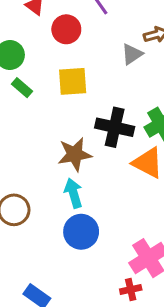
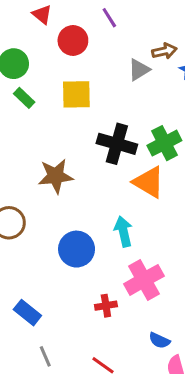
brown star: (75, 154) -> (56, 176), moved
cyan arrow: (73, 193) -> (123, 231), moved
red cross: (131, 289) -> (106, 306), moved

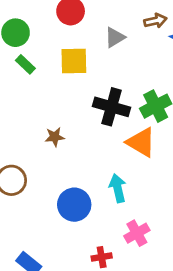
gray triangle: (139, 70) -> (115, 37), moved
brown star: (56, 176) -> (55, 137), size x0.6
pink cross: (144, 280) -> (137, 233), size x0.7

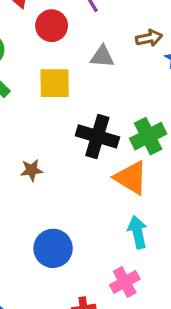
gray triangle: (115, 37) -> (102, 56), turned 35
cyan arrow: (118, 188) -> (138, 232), moved

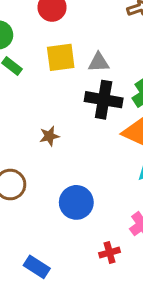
gray triangle: (102, 56) -> (99, 62), moved

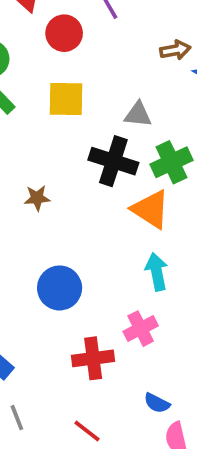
gray triangle: (99, 62) -> (138, 114), moved
red cross: (110, 253) -> (93, 358), size x1.5

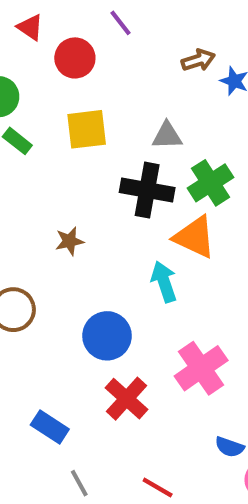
cyan arrow: (157, 272) -> (164, 282), moved
pink cross: (141, 329) -> (201, 368), size x1.4
red cross: (93, 358) -> (127, 399), moved, turned -33

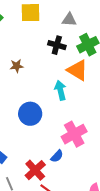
black cross: (147, 190) -> (57, 45), size x0.7
red cross: (127, 399) -> (35, 170), moved
blue semicircle: (230, 447) -> (57, 156), moved, turned -72

